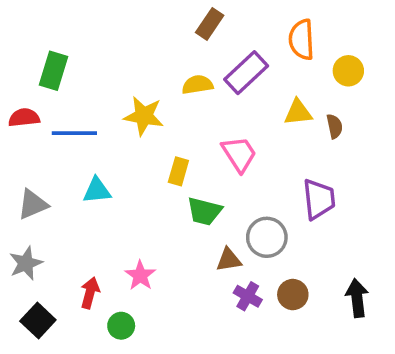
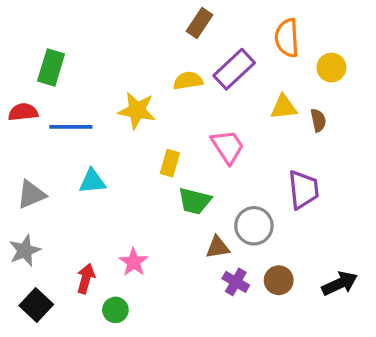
black arrow: (357, 298) -> (340, 284), turned 72

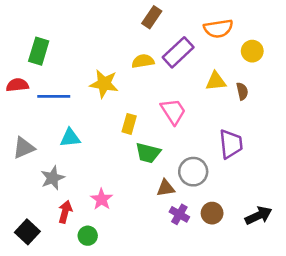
orange semicircle: (287, 38) -> (218, 28), turned -96
gray star: (25, 251) -> (53, 178), moved

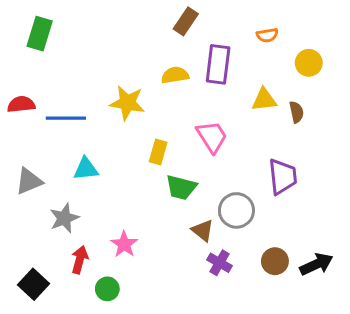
orange semicircle: (218, 28) -> (267, 35), size x0.6
green rectangle: (39, 51) -> (40, 34), moved
purple rectangle: (178, 52) -> (218, 64), turned -40
brown triangle: (166, 188) -> (203, 230), turned 48
brown circle: (212, 213) -> (275, 261), moved

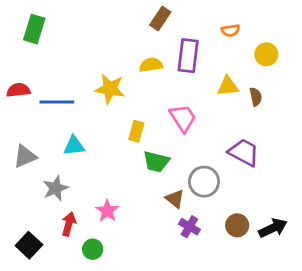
purple trapezoid: (283, 177) -> (244, 152), turned -56

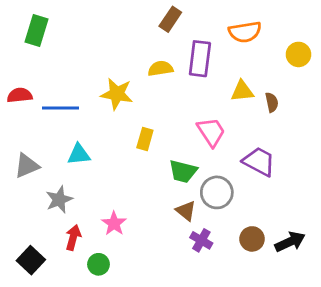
orange semicircle: (231, 30) -> (245, 32), size x1.6
yellow circle: (266, 54) -> (298, 54), moved
pink trapezoid: (183, 118) -> (211, 132), moved
green trapezoid: (156, 162) -> (183, 171), moved

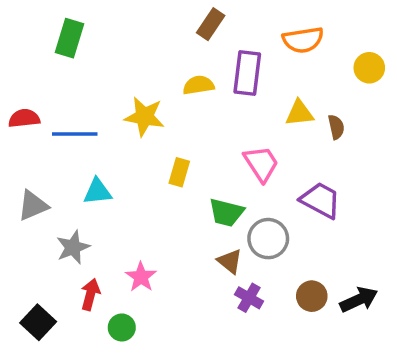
green rectangle: (37, 30) -> (69, 38), moved

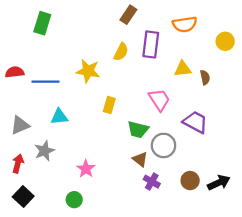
yellow semicircle: (198, 85) -> (121, 52), turned 126
red arrow: (90, 294) -> (18, 164), moved

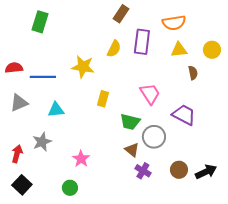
yellow circle: (225, 41) -> (212, 50), moved
yellow triangle: (183, 69) -> (179, 50), moved
gray triangle: (20, 125) -> (19, 103), moved

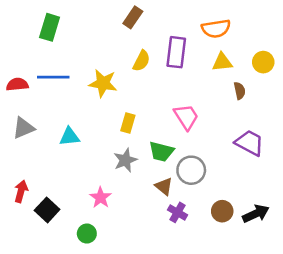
brown rectangle: (121, 14) -> (133, 17), moved
blue line: (43, 77) -> (53, 77), moved
purple trapezoid: (184, 115) -> (250, 143), moved
gray star: (42, 142) -> (125, 160), moved
black square: (22, 185) -> (47, 210), moved

